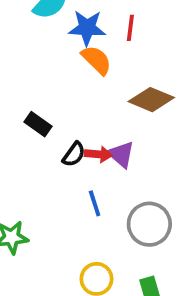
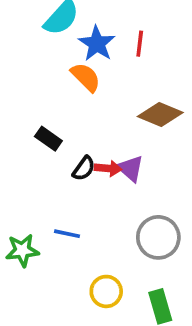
blue star: (87, 28) -> (97, 44), turned 30
orange semicircle: (96, 60) -> (86, 77), moved
blue line: (95, 203) -> (67, 234), moved, turned -60

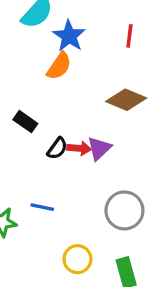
red line: (140, 44) -> (129, 36), moved
orange semicircle: (86, 77) -> (59, 66), turned 80
purple triangle: (130, 168) -> (99, 148), turned 36

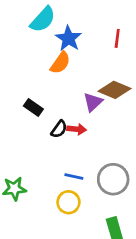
purple triangle: (99, 148) -> (93, 102), moved
blue line: (42, 207) -> (74, 177), moved
yellow circle: (77, 259) -> (68, 202), moved

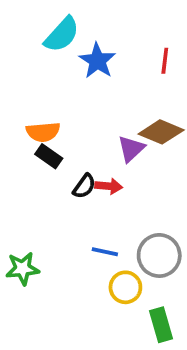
orange semicircle: (60, 63) -> (43, 132), moved, turned 50
yellow circle: (68, 202) -> (125, 287), moved

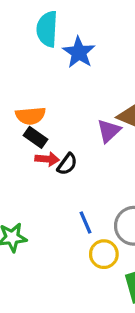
cyan semicircle: (62, 35) -> (47, 29), turned 141
red arrow: (109, 186) -> (47, 159), moved
blue line: (105, 252) -> (86, 222), turned 55

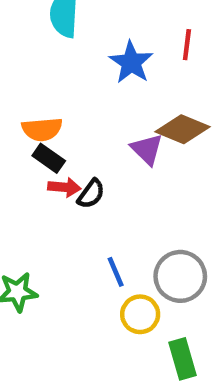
blue star: (79, 52) -> (131, 62), moved
purple triangle: (109, 131) -> (147, 149), turned -32

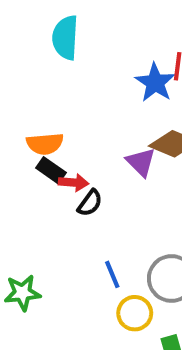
blue star: (131, 62) -> (155, 83), moved
red arrow: (64, 187) -> (73, 183), moved

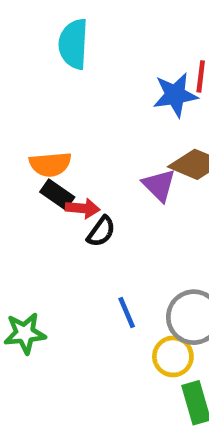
blue star: (155, 83) -> (175, 95), turned 30
yellow circle: (135, 313) -> (173, 356), moved

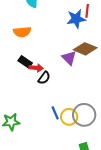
orange semicircle: (50, 164) -> (22, 32), moved
yellow circle: (173, 356) -> (69, 117), moved

